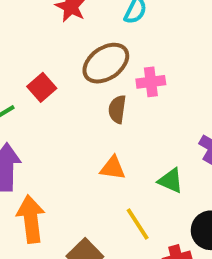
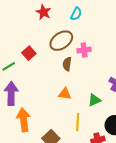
green triangle: (171, 181) -> (94, 100), turned -48
yellow line: (138, 224) -> (78, 122), turned 36

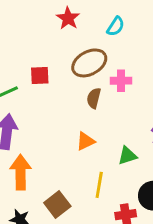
red square: (29, 53) -> (40, 76), turned 32
orange triangle: (65, 94) -> (85, 141), turned -40

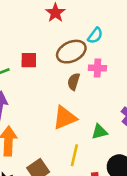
cyan semicircle: (116, 26) -> (95, 36), moved
orange triangle: (85, 141) -> (65, 118), size x1.5

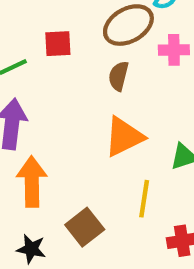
brown semicircle: (74, 82) -> (119, 76), moved

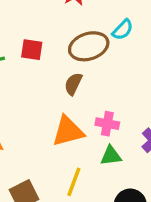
pink cross: (174, 50) -> (107, 124), moved

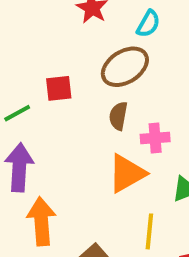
cyan semicircle: (123, 30) -> (148, 24), moved
pink cross: (107, 124) -> (155, 138), moved

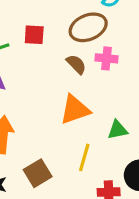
brown semicircle: (118, 116) -> (76, 64), turned 115
pink cross: (155, 138) -> (107, 58), moved

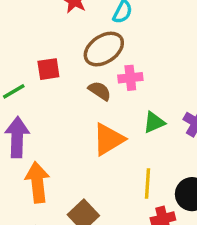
green triangle: (117, 130) -> (154, 122), moved
yellow line: (84, 157) -> (147, 183), moved

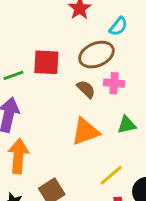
red square: (48, 69) -> (46, 62), size x1.4
yellow line: (147, 183) -> (111, 175), turned 35

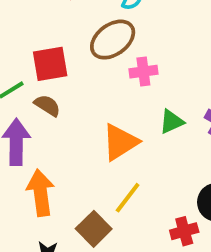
brown semicircle: (86, 89) -> (47, 105), moved
yellow line: (111, 175) -> (128, 198), moved

